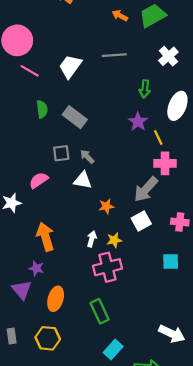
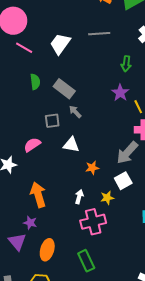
gray arrow: (87, 157) -> (75, 112), moved
yellow star: (114, 240) -> (107, 198), moved

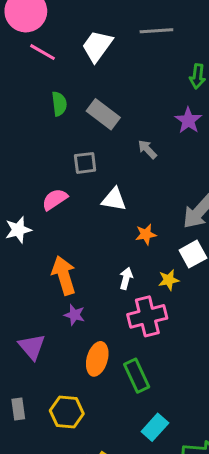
gray arrow: (75, 112) -> (147, 149), moved
purple star: (30, 223) -> (74, 315), moved
orange ellipse: (47, 250) -> (97, 359), moved

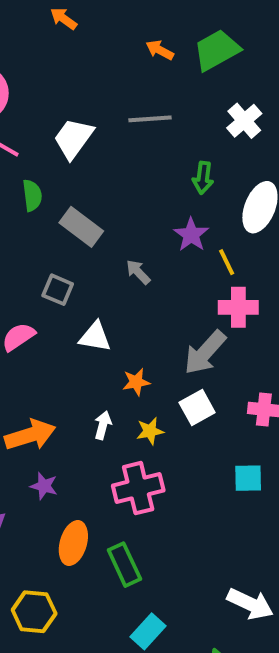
green semicircle: (59, 104) -> (32, 195), moved
gray square: (85, 163) -> (58, 290), turned 30
orange arrow: (64, 275) -> (30, 435), turned 90
white arrow: (126, 278) -> (103, 425), moved
yellow star: (169, 280) -> (150, 431), moved

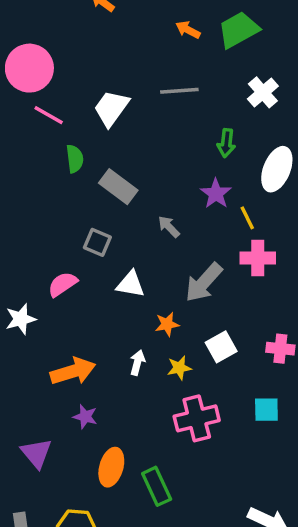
gray arrow: (205, 353) -> (204, 282), moved
pink cross: (138, 488) -> (197, 418), moved

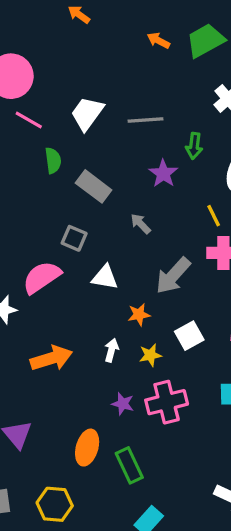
gray line: (179, 91) -> (145, 120), moved
purple star: (216, 194) -> (163, 173), moved
pink semicircle: (63, 284) -> (42, 277), size x1.4
purple star: (85, 417) -> (123, 404), moved

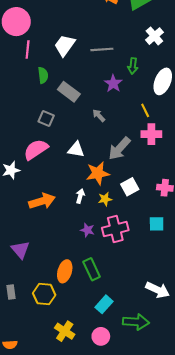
pink line: (29, 120) -> (28, 49), turned 66
gray square: (74, 238) -> (46, 119), moved
orange star: (139, 315) -> (98, 173), size x1.6
orange ellipse: (87, 448) -> (65, 271), moved

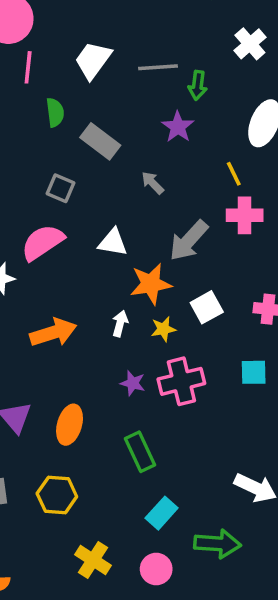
green arrow: (133, 66) -> (198, 85), moved
orange ellipse: (65, 271) -> (70, 425), moved

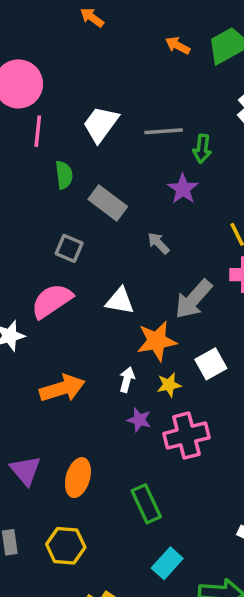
purple star: (133, 383) -> (139, 420), moved

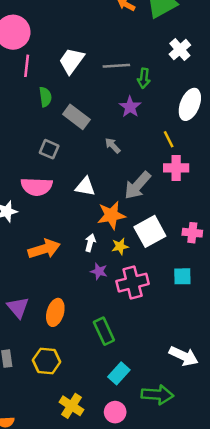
pink semicircle: (52, 301) -> (37, 187), turned -144
white square: (211, 364) -> (150, 231), size x1.4

